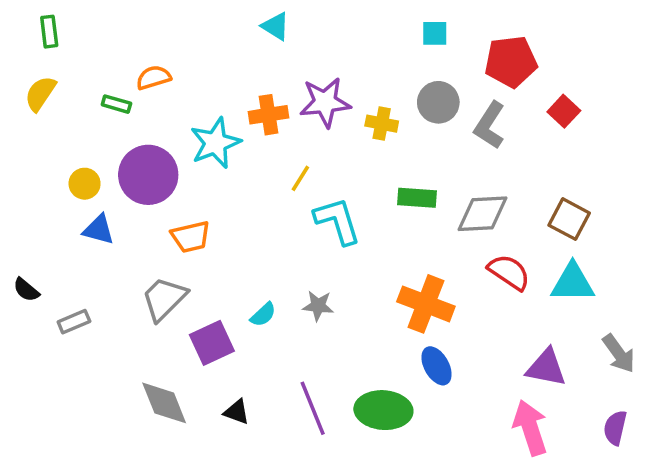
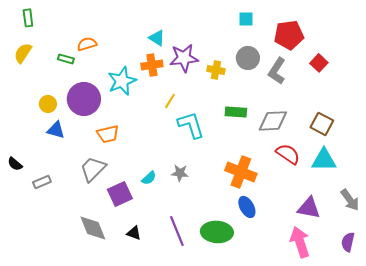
cyan triangle: (276, 26) -> (157, 38), moved

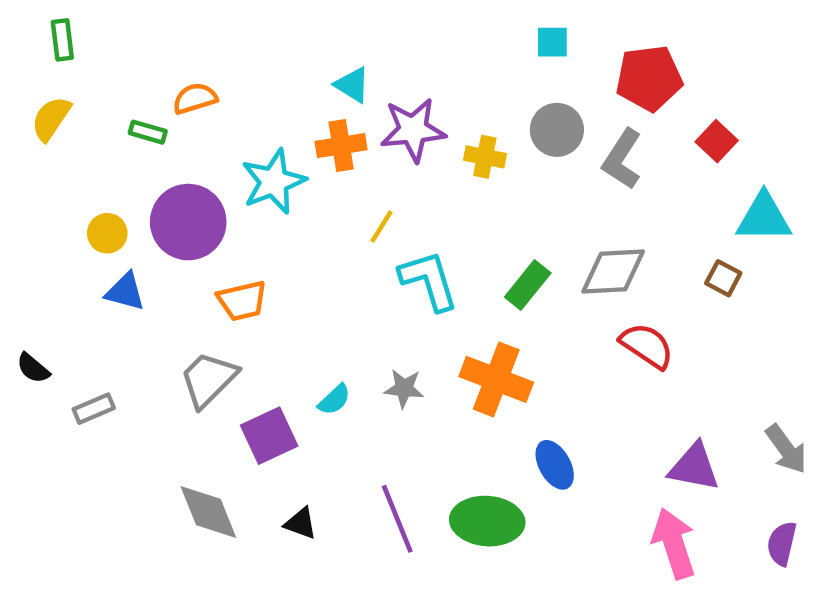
green rectangle: (236, 112) -> (528, 285), moved, turned -55
brown square: (322, 124) -> (723, 278), size x0.7
cyan triangle: (324, 160) -> (764, 218), moved
orange cross: (241, 172) -> (496, 379), moved

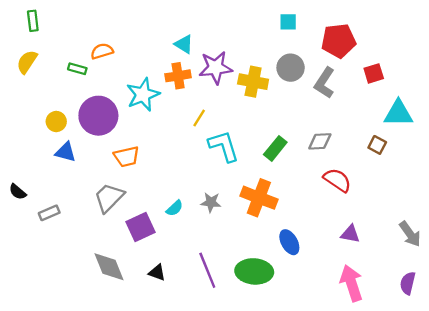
red square: (717, 141) -> (374, 73), turned 30
yellow cross: (485, 157) -> (253, 82), size x1.4
gray diamond: (613, 271) -> (320, 141), size x0.7
purple triangle: (694, 467) -> (350, 234), moved, size x0.7

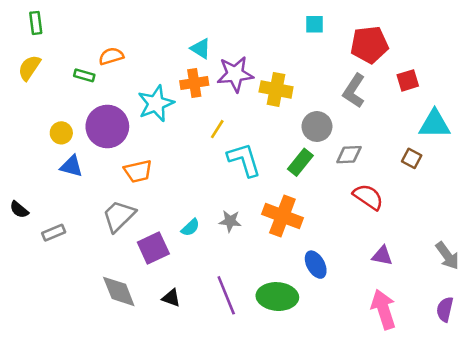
gray circle: (291, 68) -> (317, 127), moved

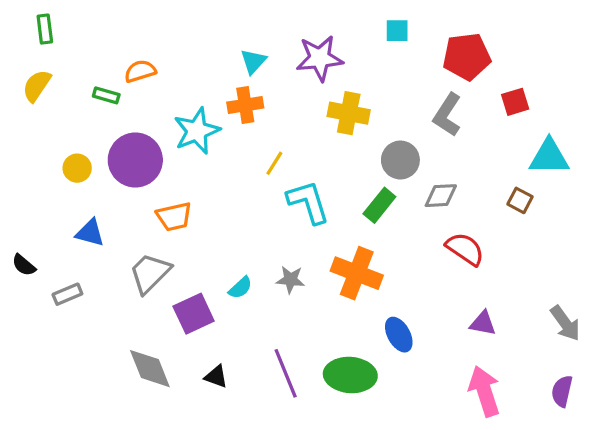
cyan triangle: (201, 49) -> (253, 61), turned 40
purple star: (235, 74) -> (320, 58), moved
blue triangle: (72, 166) -> (90, 233), moved

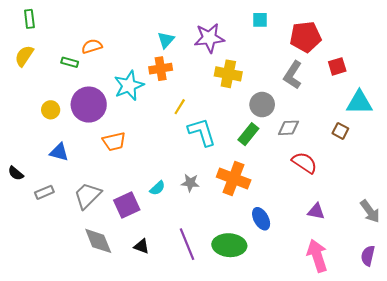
gray trapezoid: (150, 273) -> (88, 195), moved

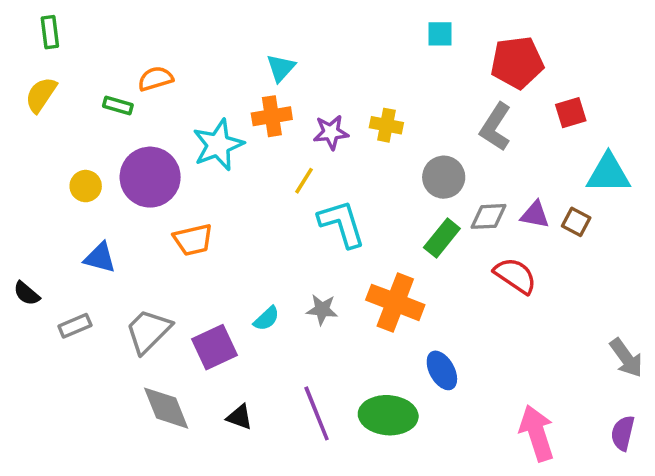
purple star: (209, 38) -> (331, 132), moved, size x0.7
yellow cross: (228, 74) -> (386, 125), size x0.7
green rectangle: (248, 134) -> (442, 238), moved
purple triangle: (316, 211) -> (535, 215), moved

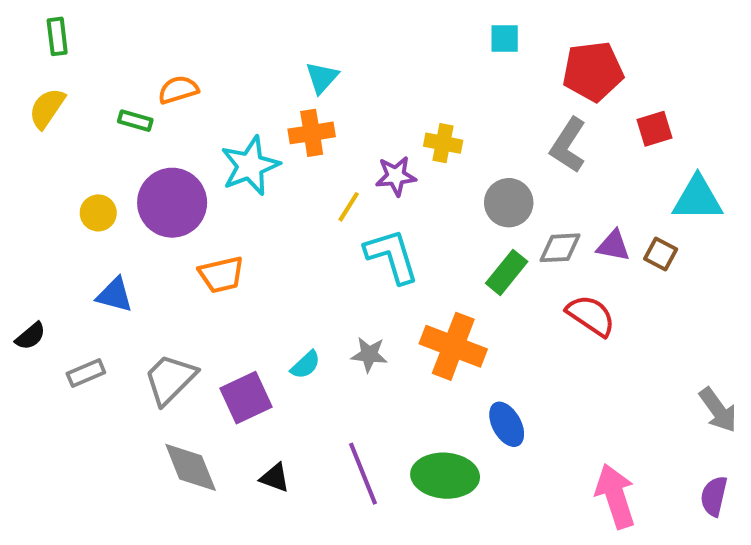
purple star: (331, 132) -> (396, 176), moved
black semicircle: (27, 293) -> (31, 336), turned -80

